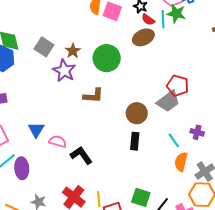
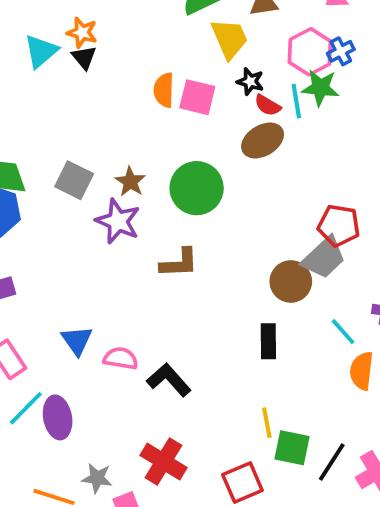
brown circle: (137, 113) -> (291, 281), moved
yellow line: (99, 199) -> (267, 423), moved

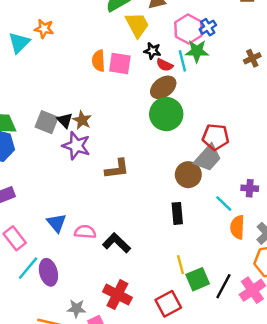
black triangle: (84, 58) -> (65, 120), moved
green circle: (197, 188) -> (166, 114), moved
green square: (292, 448) -> (198, 279), turned -30

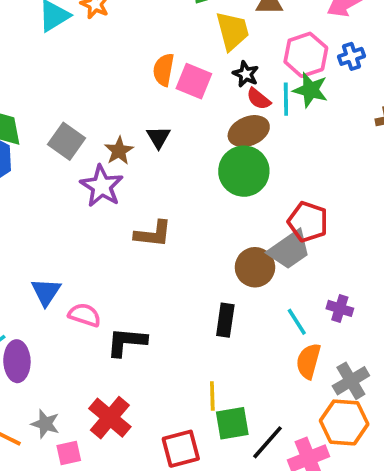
blue cross: (208, 27) -> (351, 56), moved
black triangle: (65, 120) -> (158, 137), moved
black L-shape: (117, 243) -> (127, 342), turned -52

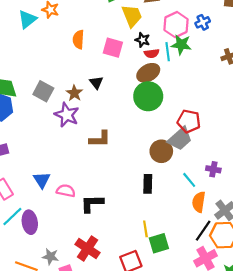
orange semicircle: (164, 70) -> (78, 40), moved
red semicircle: (258, 99) -> (152, 53), turned -40
black line: (267, 442) -> (203, 231), moved

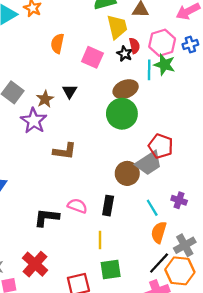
red semicircle: (152, 53) -> (135, 46), moved, turned -104
pink semicircle: (66, 191) -> (77, 206), moved
yellow line: (145, 229) -> (100, 240), moved

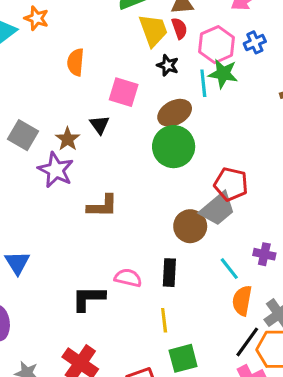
red semicircle: (135, 46) -> (179, 28), moved
pink square: (92, 57) -> (124, 92), moved

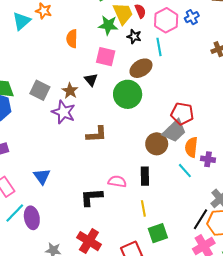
green star: (223, 74) -> (108, 25), moved
green circle: (174, 147) -> (128, 94), moved
orange semicircle: (242, 301) -> (191, 147), moved

